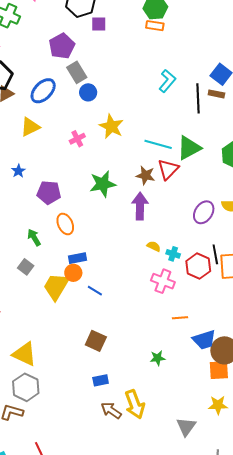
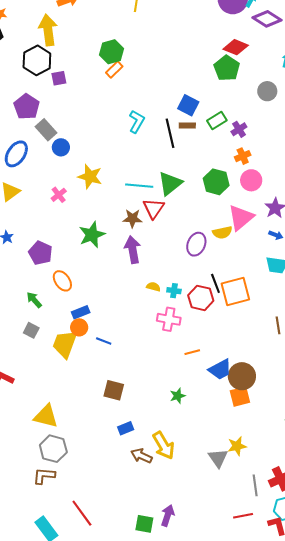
orange rectangle: (155, 26) -> (114, 70), turned -42
purple pentagon: (49, 193) -> (40, 253), turned 30
yellow star: (218, 405) -> (237, 446), moved

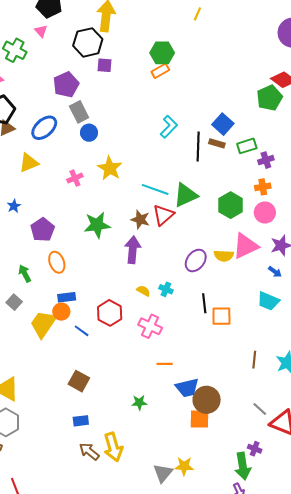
cyan cross: (174, 291) -> (166, 289), moved
orange square: (235, 291) -> (221, 316), size x0.7
red hexagon: (201, 298) -> (110, 313), moved

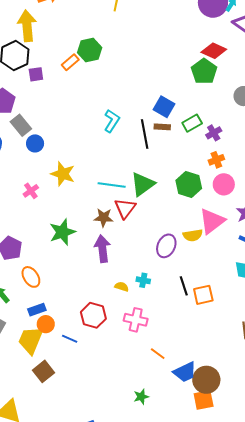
orange rectangle: (160, 71) -> (70, 62), moved
blue rectangle: (67, 297) -> (37, 310), moved
orange line: (165, 364) -> (158, 354), turned 49
brown square: (79, 381) -> (44, 371), moved, turned 35

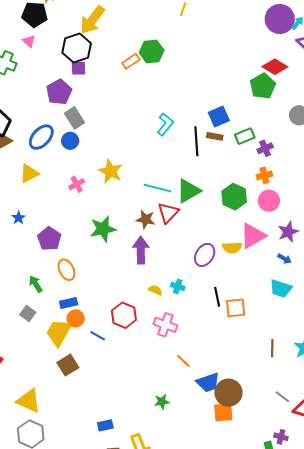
yellow arrow: (27, 26) -> (92, 20), turned -144
purple square: (36, 74) -> (78, 68), moved
blue square: (164, 107) -> (219, 117), turned 30
blue circle: (35, 143) -> (70, 141), moved

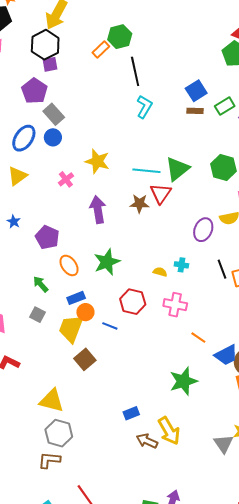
black line: (196, 141) -> (135, 71), moved
green star: (103, 229) -> (107, 262), moved
purple arrow: (141, 250) -> (98, 209), moved
green star: (162, 402) -> (183, 381), size x1.8

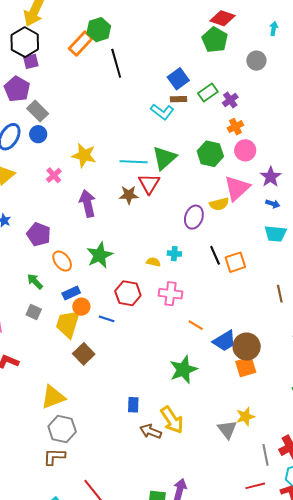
orange rectangle: (101, 50) -> (81, 44), size x1.4
cyan L-shape: (144, 107) -> (162, 112), moved, turned 100
yellow triangle: (52, 401) -> (53, 397), turned -32
blue rectangle: (131, 413) -> (133, 405), turned -63

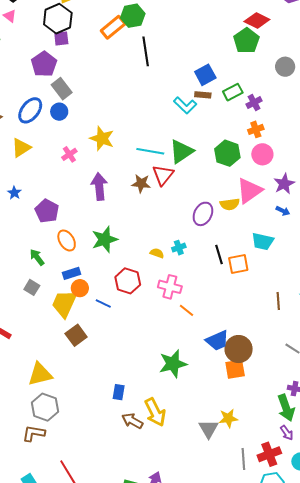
cyan trapezoid: (275, 234) -> (263, 241), moved
cyan cross: (174, 254) -> (179, 248), turned -32
orange line: (196, 325) -> (186, 310), moved

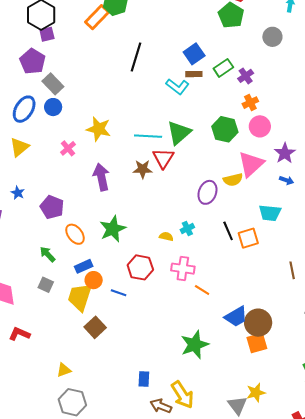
black line: (146, 51) -> (136, 57), moved, turned 32
yellow triangle: (40, 374) -> (64, 370), size x0.6

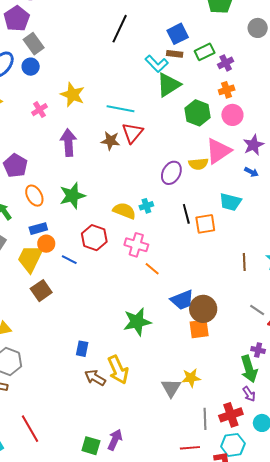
green triangle: (179, 133) -> (169, 85), moved
yellow semicircle: (166, 237) -> (124, 211), size x1.6

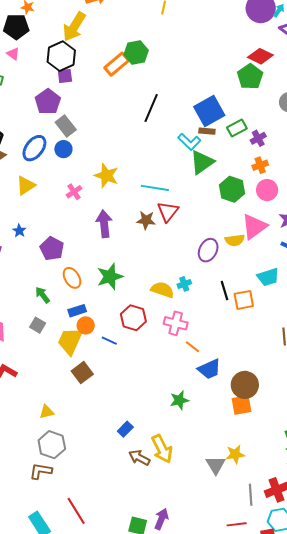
blue square: (178, 34) -> (209, 111), size x1.4
cyan trapezoid: (230, 202) -> (268, 277), turned -30
blue trapezoid: (182, 300) -> (209, 369), moved
green star: (137, 322) -> (179, 400), size x0.7
blue rectangle: (82, 349) -> (125, 429), turned 35

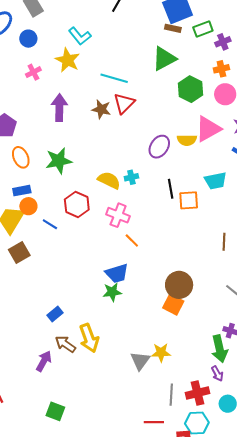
cyan L-shape: (189, 142) -> (80, 36), moved
blue circle: (63, 149) -> (28, 39), moved
blue trapezoid: (209, 369) -> (117, 273), moved
orange square: (242, 405) -> (173, 304), turned 30
purple arrow: (161, 519) -> (44, 361), moved

